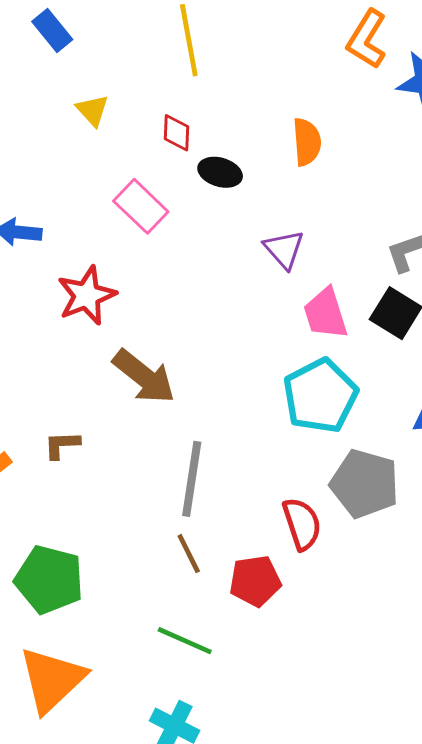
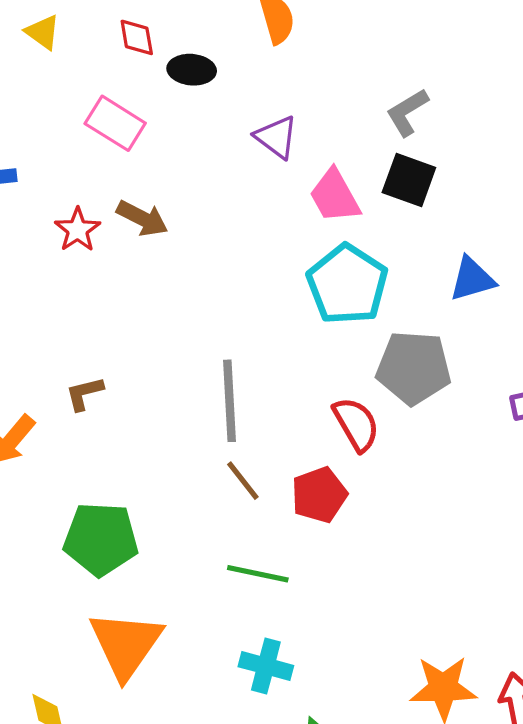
red star: (87, 295) -> (78, 230), size x0.7
brown arrow: (144, 377) -> (142, 218), moved, size x0.7

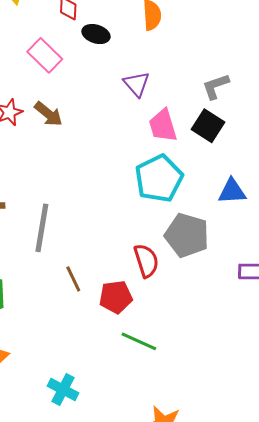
gray line: (229, 401) -> (42, 228), moved
green line: (258, 574) -> (139, 341), moved

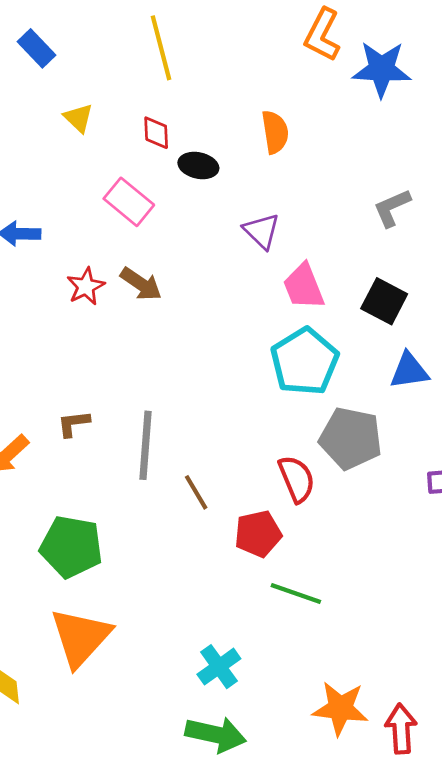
gray L-shape: (216, 86) -> (392, 208), moved
black square: (208, 126) -> (384, 301), moved
brown line: (73, 279) -> (196, 492), moved
cyan cross: (63, 389) -> (219, 667), moved, turned 32

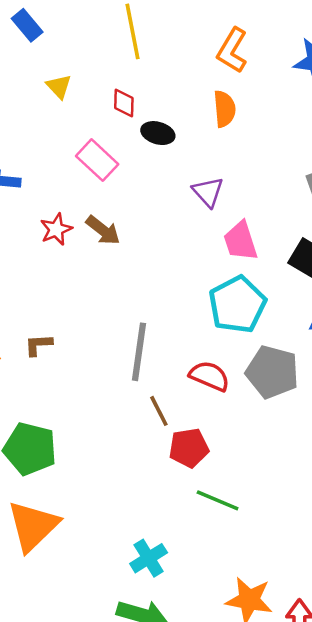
orange L-shape: (322, 35) -> (232, 50), moved
gray line: (145, 445) -> (139, 352), moved
red semicircle: (297, 479) -> (209, 376), moved, turned -48
brown line: (196, 492) -> (159, 411), moved

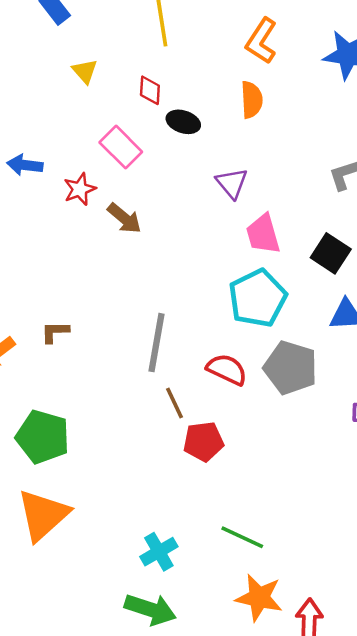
red star: (56, 229) -> (80, 189), moved
green line: (218, 500) -> (242, 537), moved

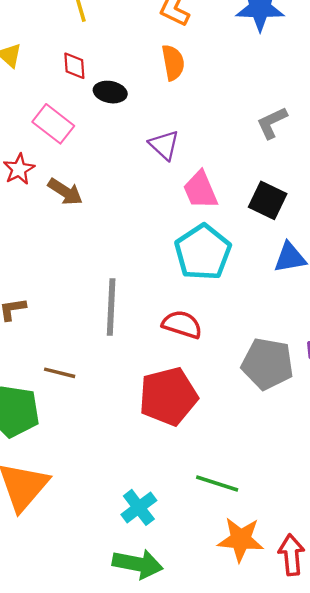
gray pentagon: (291, 368) -> (267, 364), moved
brown line: (174, 403) -> (60, 373), moved, turned -44
red pentagon: (203, 442) -> (168, 396), size x1.5

